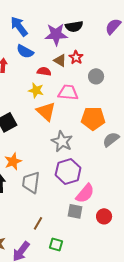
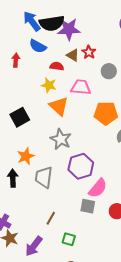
black semicircle: (74, 26) -> (52, 23), moved, size x1.4
gray star: (62, 141) -> (61, 139), moved

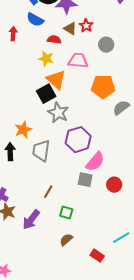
black square: (20, 117) -> (46, 94), moved

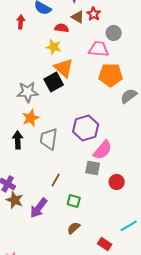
pink trapezoid: (78, 61) -> (99, 49), moved
gray star: (58, 113) -> (28, 92), moved, turned -30
red circle: (114, 185) -> (117, 182), moved

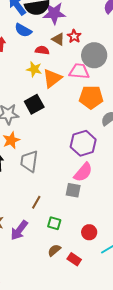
gray circle: (114, 33) -> (94, 55), size x1.6
orange triangle: (64, 68) -> (52, 78), moved, turned 40
purple hexagon: (86, 128) -> (83, 143), moved
red circle: (117, 182) -> (89, 232), moved
red rectangle: (105, 244) -> (74, 259), moved

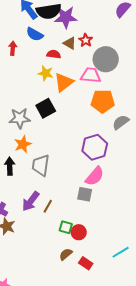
purple arrow: (19, 230) -> (31, 201), moved
red circle: (89, 232) -> (79, 232), moved

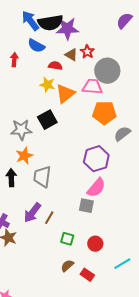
red circle: (79, 232) -> (95, 244), moved

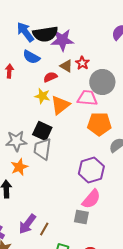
red semicircle: (55, 66) -> (50, 77), turned -32
black square: (47, 120) -> (42, 131), turned -36
gray trapezoid: (42, 177) -> (42, 149), moved

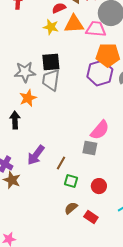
orange triangle: (60, 105) -> (74, 24), moved, turned 35
black square: (42, 131) -> (51, 62), turned -30
purple hexagon: (91, 170) -> (100, 73), moved
brown line: (44, 229) -> (61, 163), moved

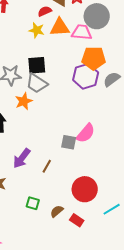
gray trapezoid: (51, 80) -> (37, 83), turned -65
orange star: (28, 98) -> (24, 101), moved
gray square: (90, 148) -> (69, 142), moved
green square: (71, 181) -> (33, 203), moved
red circle: (99, 186) -> (85, 189), size x1.6

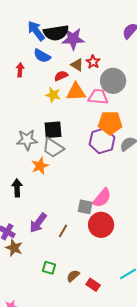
red circle: (85, 189) -> (101, 225), moved

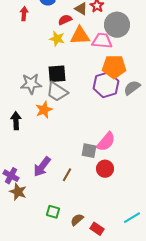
black arrow: (17, 188) -> (16, 121), moved
red circle: (101, 225) -> (105, 169), size x0.7

